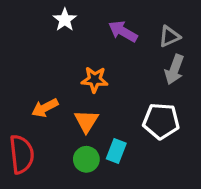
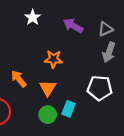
orange arrow: (45, 108) -> (19, 79), turned 78

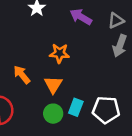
white pentagon: (100, 88) -> (106, 110), moved

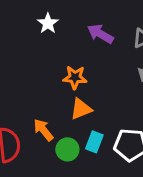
orange arrow: (22, 75) -> (43, 130), moved
orange triangle: (53, 85) -> (81, 109), moved, turned 36

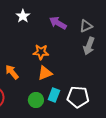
orange arrow: (43, 130) -> (12, 72), moved

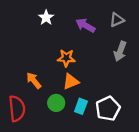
gray triangle: (86, 26) -> (117, 20), moved
white pentagon: (78, 97) -> (108, 109), turned -30
green circle: (36, 100) -> (56, 103), moved

